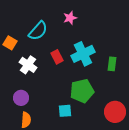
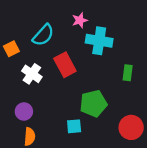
orange square: (10, 43) -> (11, 49), turned 32
cyan cross: (83, 54) -> (99, 41), moved, turned 35
red rectangle: (57, 57) -> (65, 65), size x1.5

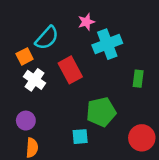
cyan cross: (99, 41) -> (107, 44), turned -30
orange square: (11, 49) -> (25, 56), moved

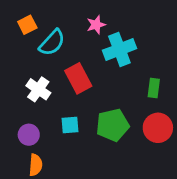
orange square: (25, 56) -> (27, 25), moved
cyan square: (80, 137) -> (70, 125), moved
red circle: (142, 138) -> (158, 128), moved

